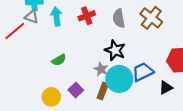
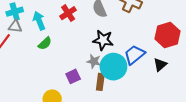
green semicircle: (59, 60) -> (45, 43), moved
purple square: (76, 90) -> (73, 76), moved, turned 32

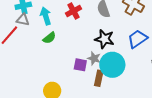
blue trapezoid: (134, 55) -> (137, 39), moved
purple square: (73, 76) -> (80, 65), moved, turned 32

